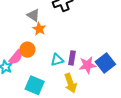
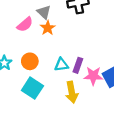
orange circle: (27, 50) -> (30, 61), moved
pink semicircle: (16, 57) -> (25, 24), moved

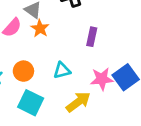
purple rectangle: (78, 65) -> (92, 37), moved
yellow arrow: (72, 92) -> (78, 102), turned -110

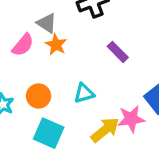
purple rectangle: (92, 37) -> (118, 52), turned -54
pink star: (102, 79) -> (131, 119), moved

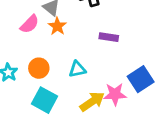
purple rectangle: (118, 52) -> (109, 37), turned -42

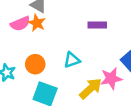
pink semicircle: (30, 24) -> (20, 24), turned 30
orange star: (57, 26) -> (37, 23), moved

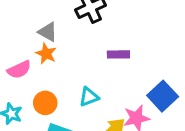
pink semicircle: (20, 24) -> (19, 70), moved

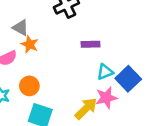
gray triangle: (48, 32) -> (21, 28), moved
cyan triangle: (89, 97) -> (105, 72), moved

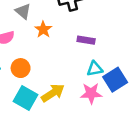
orange star: (30, 44) -> (43, 30), moved
yellow arrow: (86, 109) -> (53, 93), moved

